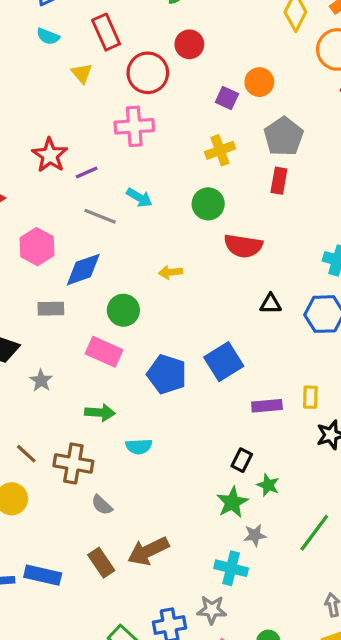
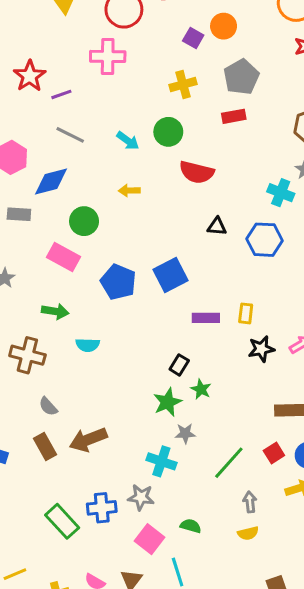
red rectangle: (279, 181) -> (234, 116), turned 65
cyan arrow: (139, 198) -> (128, 141), moved
gray semicircle: (102, 505) -> (48, 406), moved
green line: (314, 533) -> (229, 463), moved

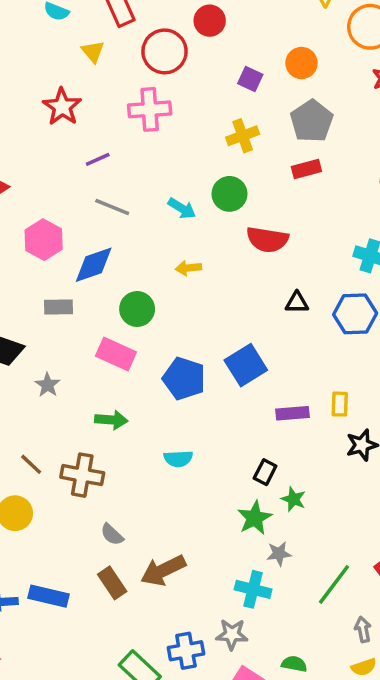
orange circle: (224, 26) -> (301, 63), moved
red star: (30, 76) -> (62, 107), moved
cyan semicircle: (88, 345) -> (178, 459), moved

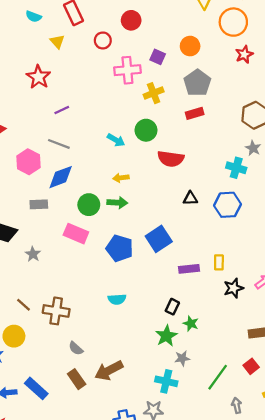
red circle: (165, 51) -> (103, 40), size x0.6
pink cross: (150, 109) -> (127, 70), moved
gray line: (112, 207) -> (59, 144), moved
green arrow: (111, 420) -> (117, 203), moved
blue rectangle: (48, 596) -> (36, 388), turned 30

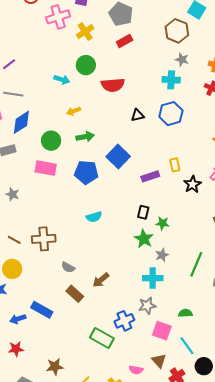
green arrow: (117, 203) -> (85, 137), moved
brown arrow: (109, 370) -> (101, 280), size x0.7

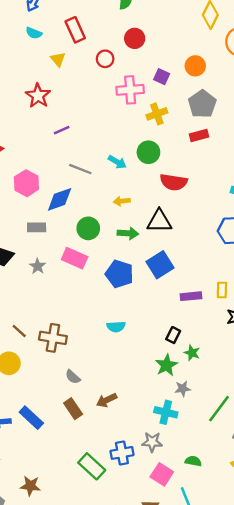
gray line: (13, 94) -> (80, 169), moved
black triangle: (138, 115) -> (159, 221), moved, size x1.6
gray star: (12, 194) -> (38, 266), moved

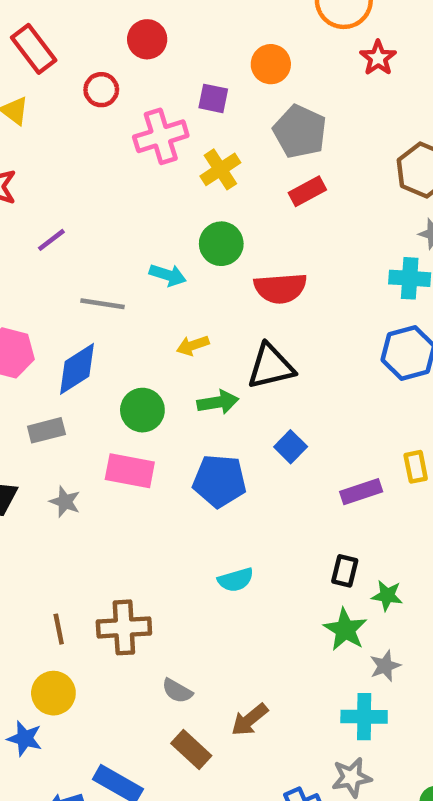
blue square: (160, 265) -> (291, 447), size x0.6
brown line: (19, 331) -> (59, 629), turned 49

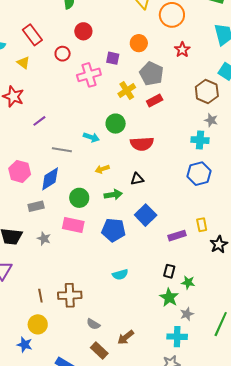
red star: (378, 58) -> (182, 50), moved
yellow cross: (220, 169) -> (127, 90), moved
black triangle: (271, 366) -> (137, 179), size x0.6
blue square: (291, 447) -> (146, 215), size x1.5

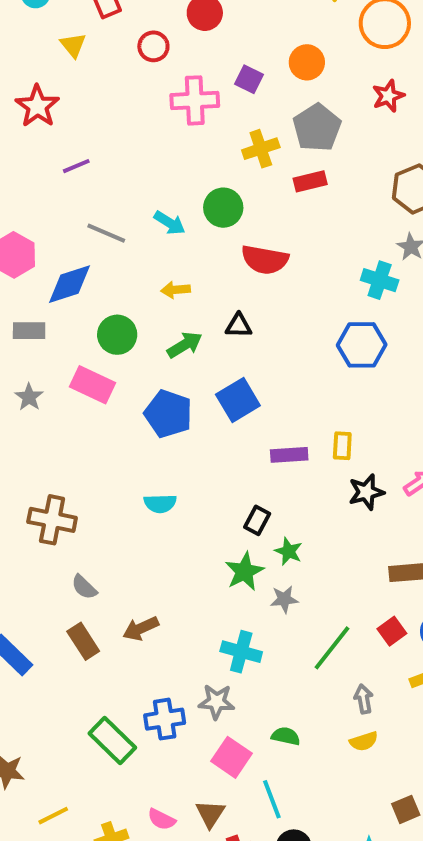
green arrow: (113, 195) -> (185, 345), turned -36
gray star: (187, 314) -> (284, 599), moved

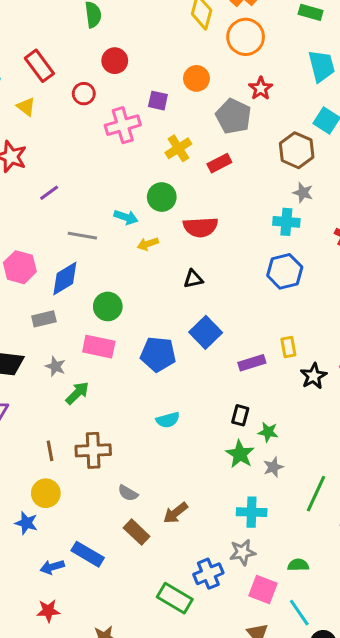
gray pentagon: (317, 128) -> (233, 116), moved
yellow arrow: (176, 290) -> (148, 244), moved
green arrow: (185, 345) -> (77, 393), moved

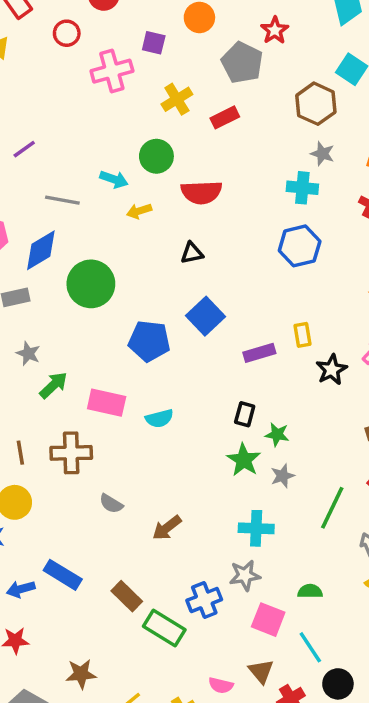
green circle: (108, 306) -> (91, 284), size x1.4
pink rectangle: (99, 347) -> (107, 403), moved
brown rectangle: (137, 532) -> (127, 596), moved

